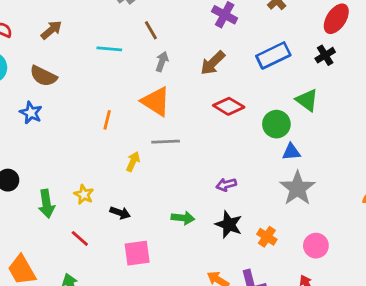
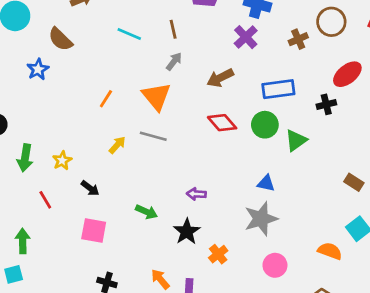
green triangle: (307, 100) -> (296, 140), turned 30
green circle: (276, 124) -> (265, 125), moved
pink circle: (316, 246) -> (275, 265), moved

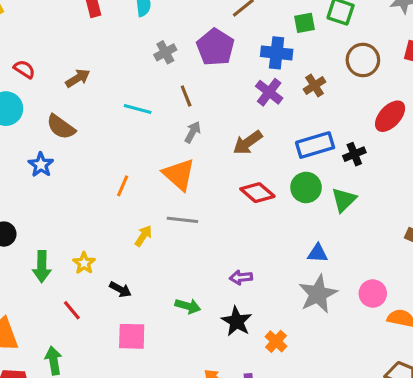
brown cross: (298, 39) -> (315, 85), moved
black cross: (326, 104) -> (354, 154), moved
pink circle: (275, 265) -> (373, 293), moved

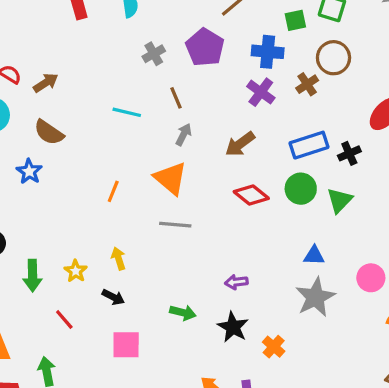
brown circle: (363, 60) -> (333, 58), moved
brown arrow: (78, 78) -> (46, 83), moved
yellow arrow: (143, 236) -> (119, 258), moved, turned -50
pink circle: (373, 293) -> (371, 278), moved

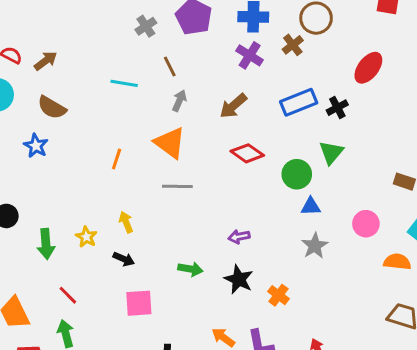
green circle: (301, 189) -> (297, 174), moved
gray star: (315, 297) -> (315, 246), size x0.7
red line: (64, 320) -> (68, 295), moved

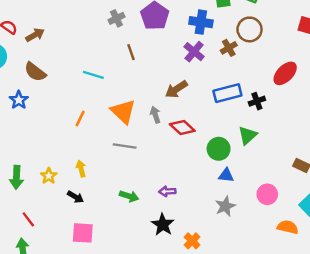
cyan line: (124, 83) -> (93, 75), moved
gray arrow: (179, 101) -> (155, 115), moved, turned -49
green arrow: (190, 269) -> (129, 196), moved

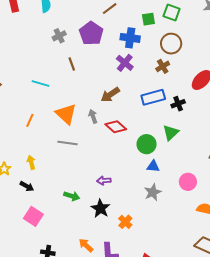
brown cross: (229, 48) -> (163, 66), moved
green arrow: (129, 196) -> (72, 196), moved
pink square: (83, 233) -> (33, 216), turned 30

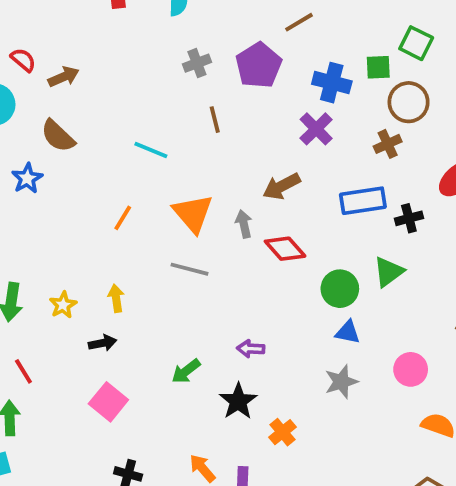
green square: (148, 19) -> (378, 67), moved
black arrow: (27, 186) -> (103, 343), turned -48
green arrow: (72, 196) -> (186, 371), turned 119

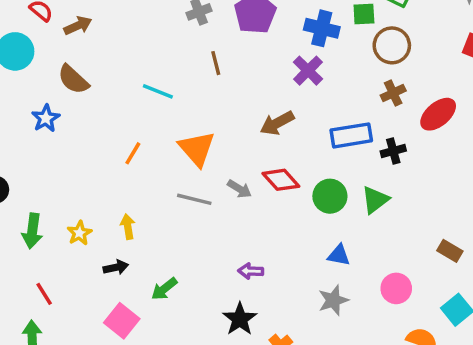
brown cross: (388, 144) -> (393, 93), moved
gray arrow: (244, 224) -> (239, 189), moved, turned 135
green circle: (340, 289) -> (330, 196), moved
green arrow: (186, 371) -> (164, 289), moved

